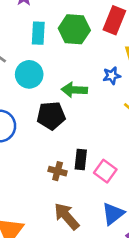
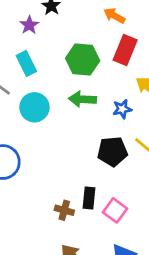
cyan rectangle: (38, 33) -> (26, 63), moved, turned -30
green arrow: (74, 90) -> (82, 99), moved
black pentagon: (51, 116) -> (112, 151), moved

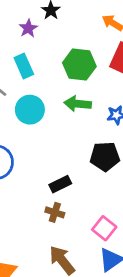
black rectangle: (89, 198) -> (60, 184), moved, turned 55
pink square: (115, 210) -> (104, 228), moved

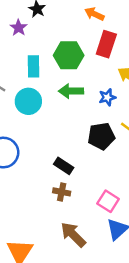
cyan rectangle: (24, 66) -> (33, 66), moved, turned 30
black rectangle: (60, 184) -> (64, 166), turned 66

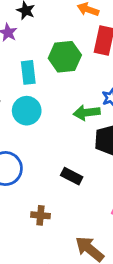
green arrow: (71, 91) -> (87, 113), moved
brown cross: (62, 192) -> (40, 215), moved

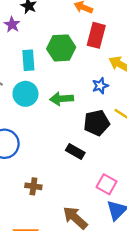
green arrow: (87, 113) -> (62, 99), moved
black rectangle: (72, 176) -> (75, 152), moved

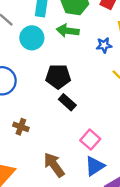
green arrow: (62, 99) -> (68, 31), moved
black pentagon: (97, 123) -> (58, 77), moved

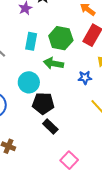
cyan circle: (32, 38) -> (29, 82), moved

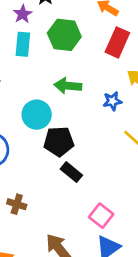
green hexagon: (61, 38) -> (64, 35), moved
cyan rectangle: (31, 41) -> (23, 44), moved

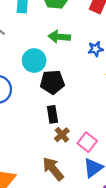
black rectangle: (71, 172) -> (52, 114), moved, turned 42
brown cross: (17, 204) -> (62, 135), moved, turned 32

